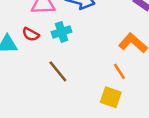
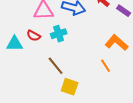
yellow square: (111, 97) -> (70, 87), moved

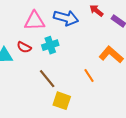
orange line: (106, 66) -> (89, 76), moved

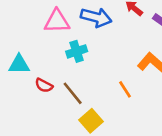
red semicircle: (24, 47) -> (44, 85), moved
yellow square: (62, 101) -> (91, 121), turned 30

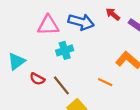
cyan triangle: (19, 65) -> (16, 61), turned -36
orange line: (125, 89) -> (105, 82), turned -32

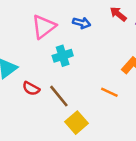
blue arrow: (81, 22) -> (82, 23), size x0.6
pink triangle: (48, 25) -> (44, 27), turned -35

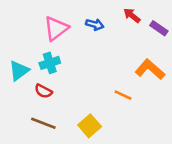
cyan cross: (63, 56) -> (50, 63), moved
brown line: (59, 96) -> (43, 123), moved, turned -30

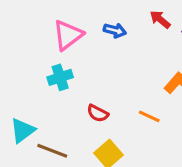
cyan triangle: (19, 71) -> (23, 130), moved
red semicircle: (43, 91) -> (98, 113), moved

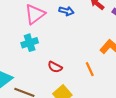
orange line: (149, 116) -> (90, 69), turned 40

